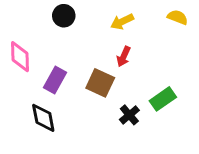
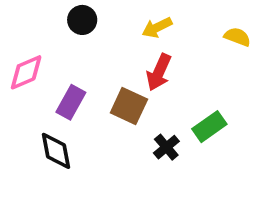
yellow semicircle: (178, 17) -> (237, 37), moved
pink diamond: (20, 57) -> (26, 72), turned 68
red arrow: (124, 57) -> (159, 72), size x1.4

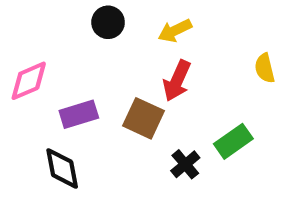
black circle: (82, 20) -> (108, 22), moved
yellow semicircle: (237, 37) -> (265, 68), moved, turned -125
purple rectangle: (71, 102) -> (79, 114), turned 44

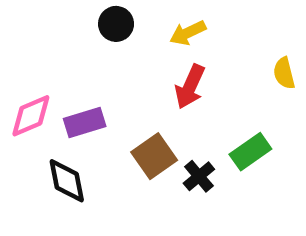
pink diamond: (29, 81) -> (31, 116), moved
brown square: (144, 118) -> (154, 156), moved, turned 30

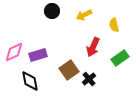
yellow semicircle: (284, 73) -> (114, 25), moved
red arrow: (190, 87) -> (93, 47), moved
green rectangle: (250, 152) -> (120, 58), moved

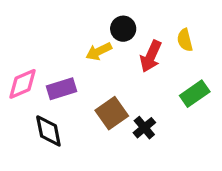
black circle: (52, 11) -> (123, 29), moved
yellow arrow: (84, 15) -> (99, 51), moved
red arrow: (93, 47) -> (151, 56), moved

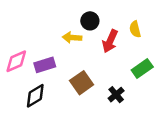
yellow arrow: (99, 51) -> (72, 38), turned 30
black cross: (144, 128) -> (116, 95), moved
black diamond: (48, 131) -> (35, 96), turned 70

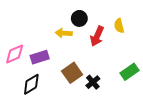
green rectangle: (142, 68) -> (129, 72), moved
black cross: (116, 95) -> (93, 82), moved

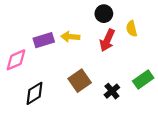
black circle: (79, 18) -> (104, 14), moved
purple rectangle: (40, 57) -> (44, 40), moved
black cross: (93, 82) -> (112, 91), moved

